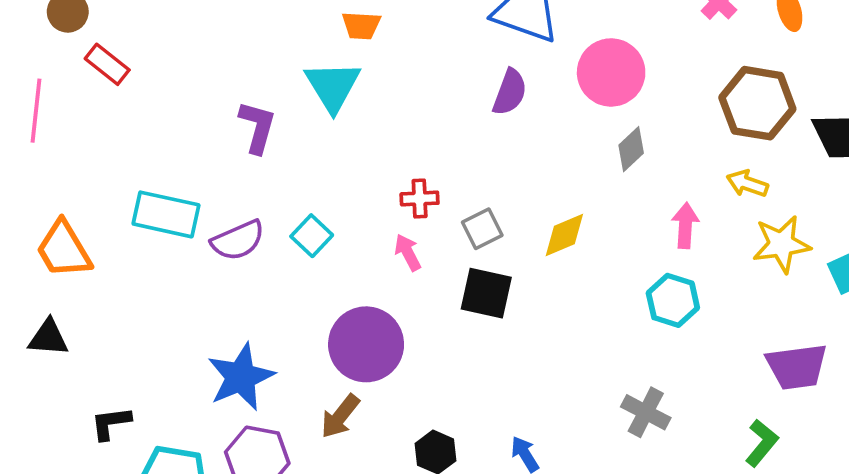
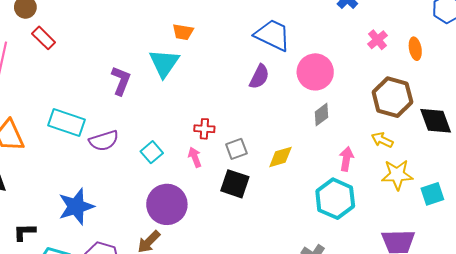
cyan square: (312, 236) -> (152, 152), moved
cyan hexagon: (673, 300) -> (335, 199), size x1.4
blue star: (241, 377) -> (76, 206), moved

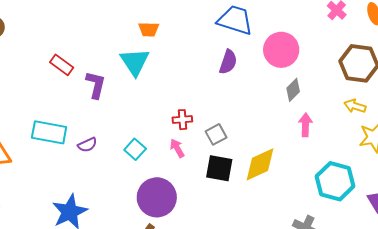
red rectangle: (44, 38) -> (62, 65), moved
purple semicircle: (104, 141) -> (87, 145), size x0.7
yellow diamond: (280, 157) -> (260, 164), moved, size x1.4
pink arrow: (346, 159) -> (305, 125), moved
cyan hexagon: (335, 199) -> (335, 181), moved

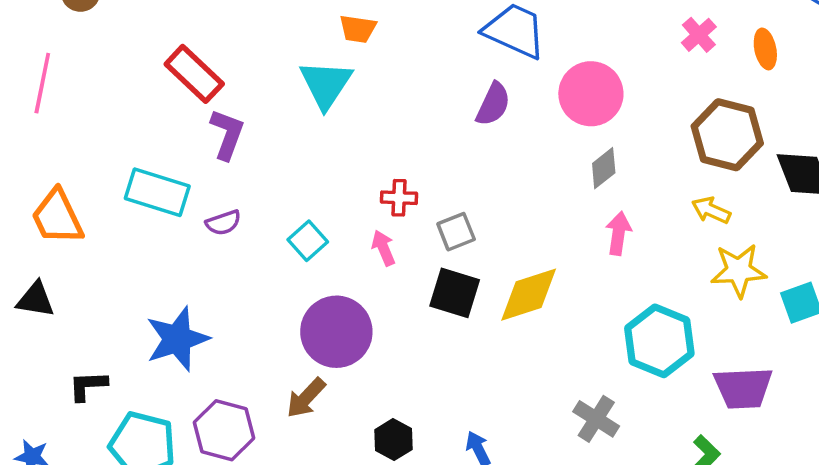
red rectangle: (62, 65) -> (194, 74), size x1.4
purple L-shape: (96, 85) -> (227, 134), moved

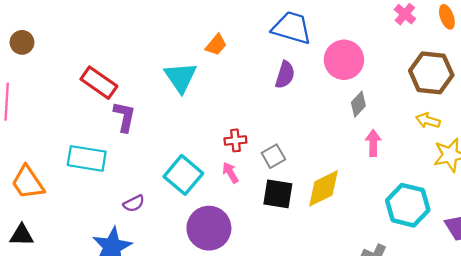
orange trapezoid: (358, 29) -> (216, 45), moved, turned -50
purple semicircle: (223, 223) -> (134, 203), moved
cyan square: (308, 241) -> (183, 175), size x1.6

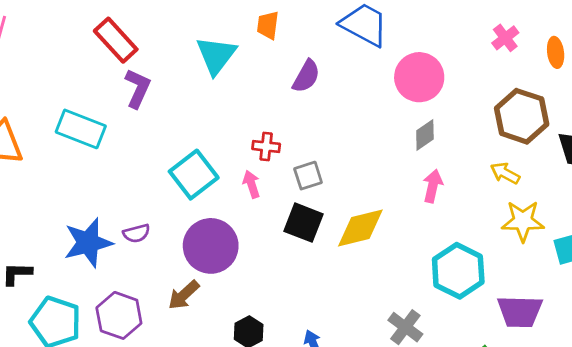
orange trapezoid: (216, 45) -> (268, 25), turned 135
purple semicircle: (285, 75) -> (306, 76), moved
purple semicircle: (134, 203) -> (136, 233), moved

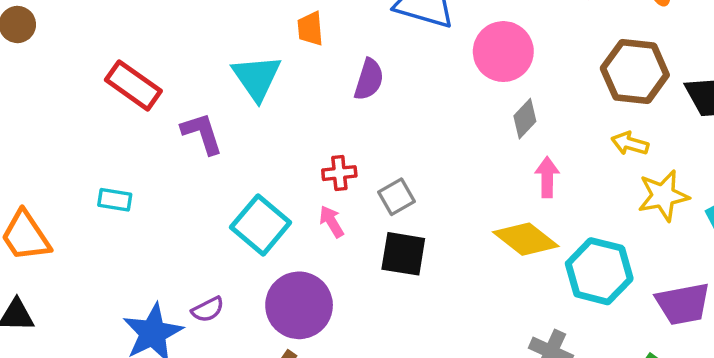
purple L-shape: (138, 88) -> (202, 133), moved, turned -30
cyan rectangle: (81, 129) -> (115, 200), size x0.6
yellow diamond: (360, 228) -> (526, 239), moved, turned 64

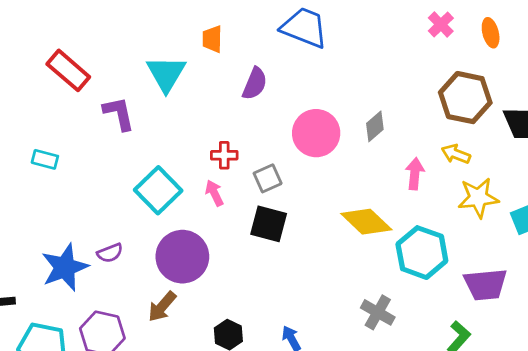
pink circle: (503, 52) -> (316, 133), moved
pink arrow: (547, 177) -> (415, 174), moved

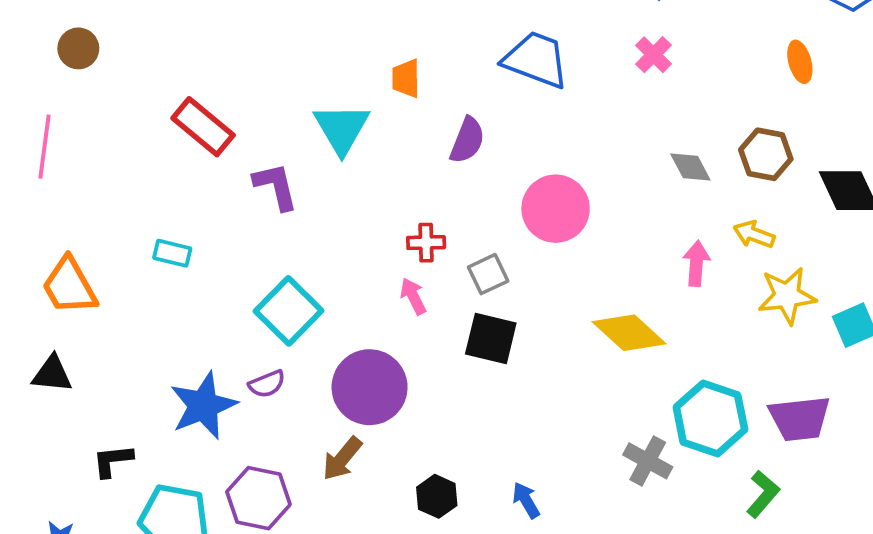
pink cross: (441, 24) -> (653, 55), moved
brown hexagon: (465, 98) -> (766, 154), size x0.7
gray diamond: (375, 126) -> (690, 167), moved, turned -76
cyan square: (158, 190) -> (289, 311), moved
cyan hexagon: (422, 253) -> (710, 418), moved

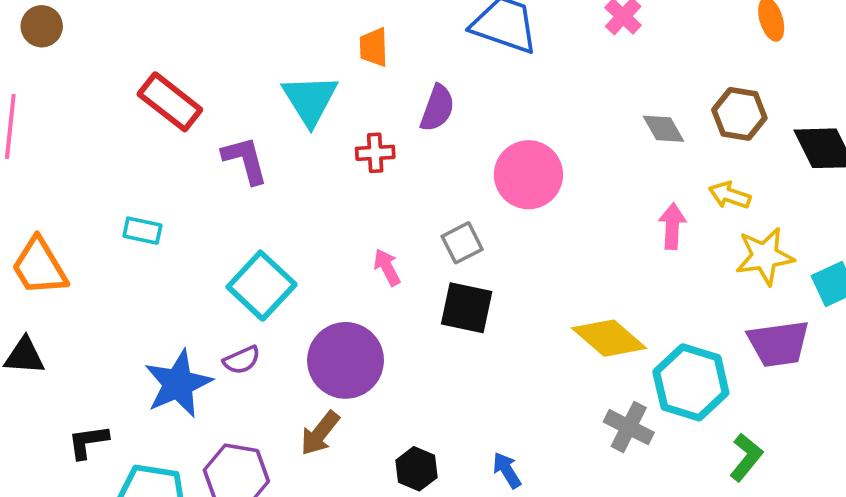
red cross: (426, 243) -> (375, 153), moved
yellow diamond: (629, 333) -> (609, 338), moved
purple trapezoid: (800, 419) -> (778, 344), moved

